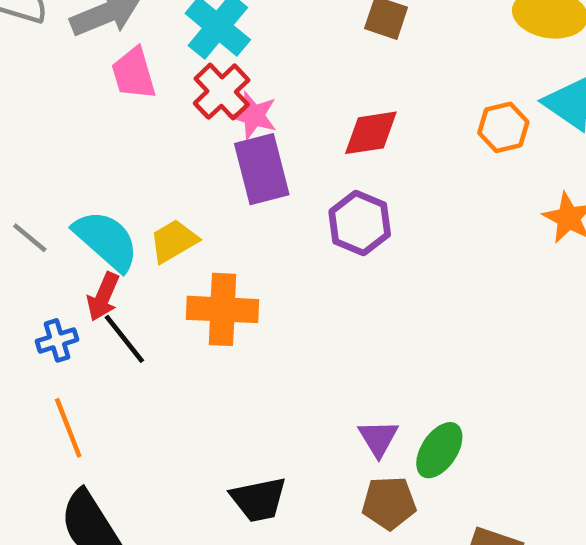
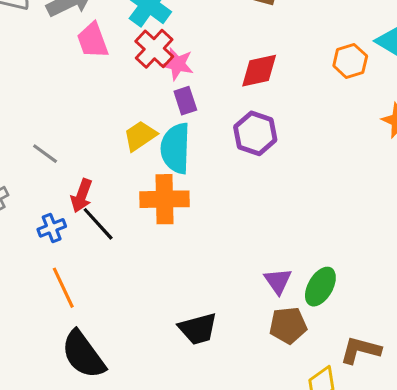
purple rectangle: (262, 169) -> (185, 101), size x0.6
gray line: (30, 238) -> (45, 154), moved
cyan semicircle: (106, 240) -> (176, 148), moved, turned -126
yellow trapezoid: (174, 241) -> (140, 136), moved

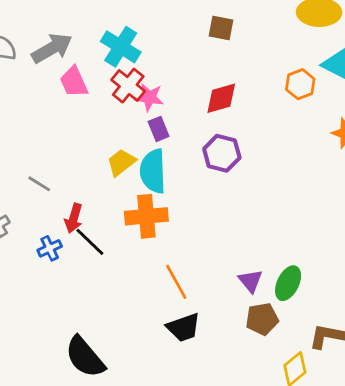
orange line: (63, 288) -> (176, 282), moved

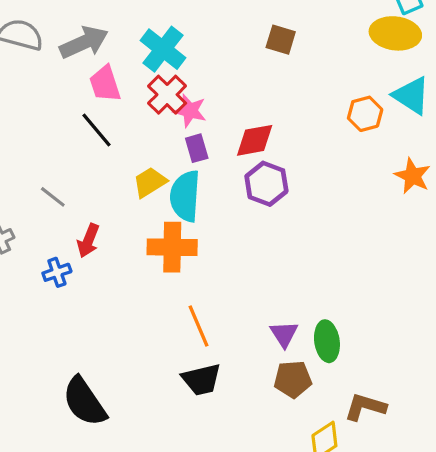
red diamond: (221, 98) -> (255, 140), moved
black line: (90, 242) -> (96, 130), moved
green ellipse: (288, 283) -> (327, 341), turned -40

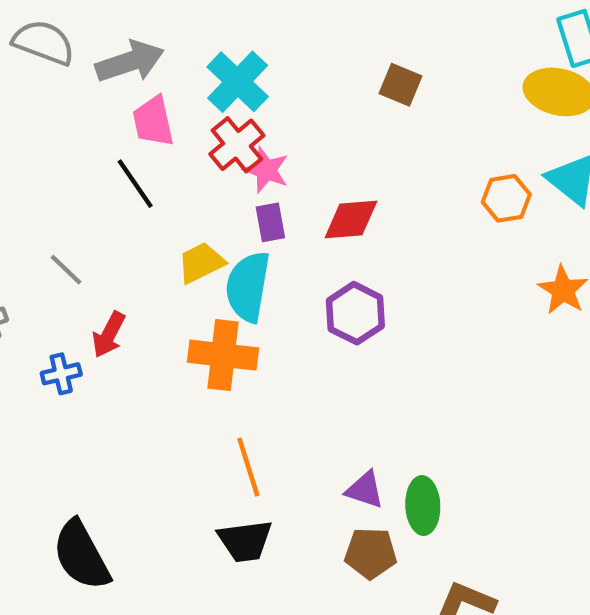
purple hexagon: (266, 184) -> (355, 313), moved
purple triangle: (284, 334) -> (365, 490), turned -44

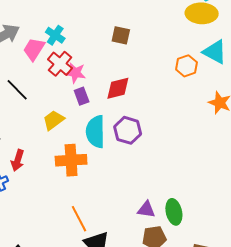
cyan cross: (238, 82) -> (55, 35), size x0.7
brown square: (401, 85) -> (121, 35), moved
pink trapezoid: (153, 121) -> (34, 49), moved, turned 55
cyan semicircle: (248, 287) -> (95, 132), moved
orange line: (248, 467) -> (79, 219), moved

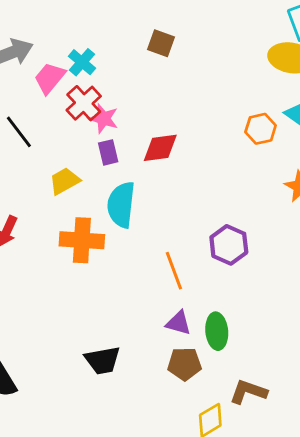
brown square: (121, 35) -> (161, 43), moved
purple hexagon: (128, 130) -> (229, 245), moved
orange line: (79, 219) -> (174, 271), moved

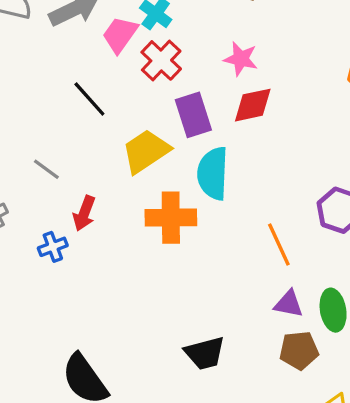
pink star: (104, 119) -> (241, 59), moved
purple rectangle: (108, 152) -> (193, 115), size x1.5
yellow trapezoid: (64, 181) -> (146, 151), size x1.4

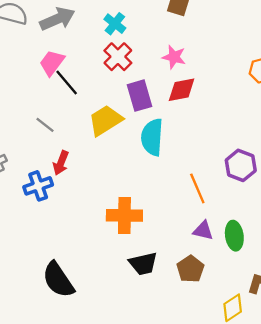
pink trapezoid: (120, 35) -> (52, 63), moved
gray line: (46, 169) -> (45, 125), moved
orange cross: (171, 218) -> (124, 215), moved
blue cross: (53, 247) -> (38, 186), size x1.4
brown pentagon: (299, 350) -> (190, 269), moved, turned -30

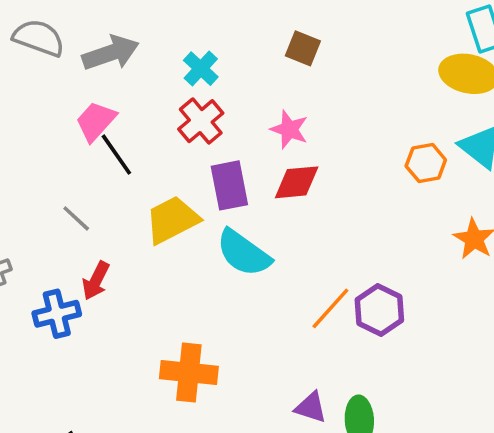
cyan semicircle: (152, 137) -> (244, 253), turned -63
orange line: (197, 188) -> (330, 308), moved, turned 60

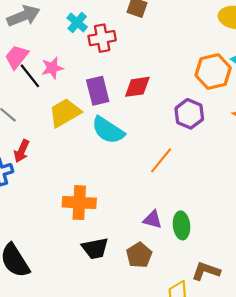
red cross: (201, 121) -> (102, 38), moved, turned 32
pink star: (289, 129) -> (52, 68), moved, turned -30
orange hexagon: (426, 163) -> (213, 72), size x1.5
purple hexagon: (379, 310) -> (189, 114), moved

